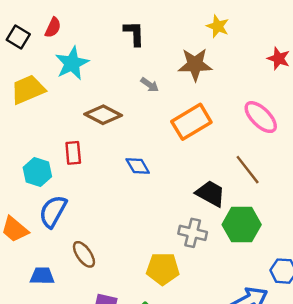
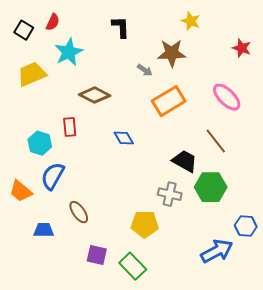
gray arrow: (150, 85) -> (145, 70), moved

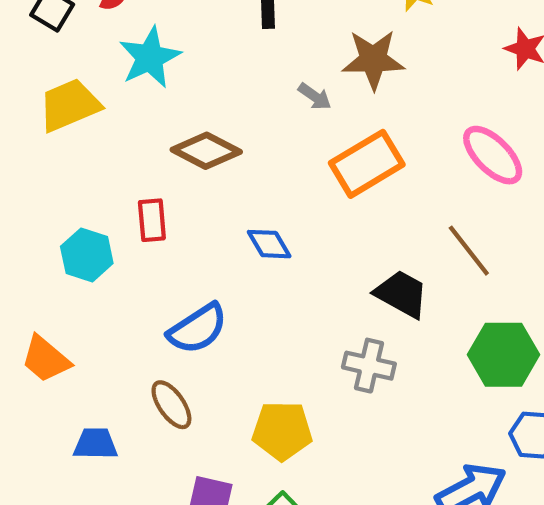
blue semicircle: (53, 176) -> (197, 329), moved, turned -152
green hexagon: (211, 187) -> (504, 355), moved
yellow pentagon: (145, 224) -> (282, 431), moved

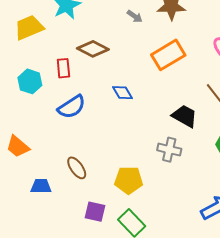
gray arrow: (315, 96) -> (135, 16), moved
red rectangle: (152, 220) -> (63, 68), moved
cyan hexagon: (87, 255) -> (30, 81), moved
blue semicircle: (197, 329) -> (72, 107), moved

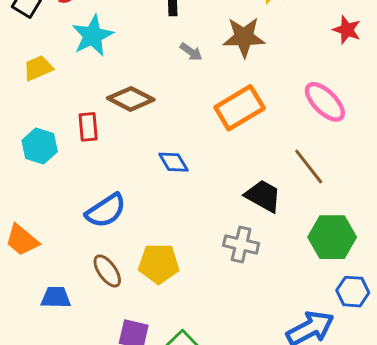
yellow trapezoid: (29, 27) -> (38, 68), size x0.7
blue semicircle: (72, 107) -> (106, 211), moved
yellow pentagon: (129, 180) -> (159, 264), moved

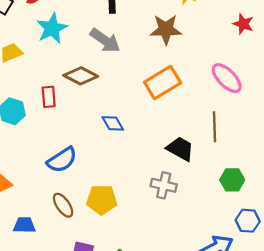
gray arrow: (191, 52) -> (105, 40), moved, size x1.8
brown line: (309, 167) -> (215, 127), turned 36
green hexagon: (332, 237) -> (232, 180), size x0.7

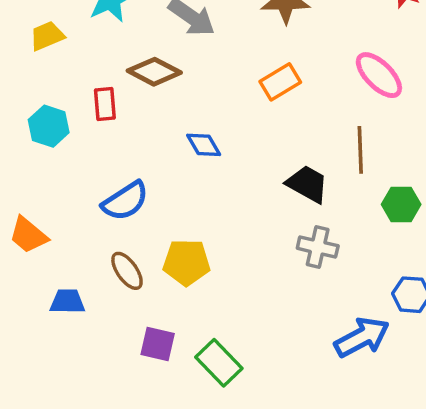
orange rectangle: (163, 82) -> (280, 82), size x0.7
green hexagon: (232, 180) -> (401, 204), moved
gray cross: (164, 185) -> (318, 247), moved

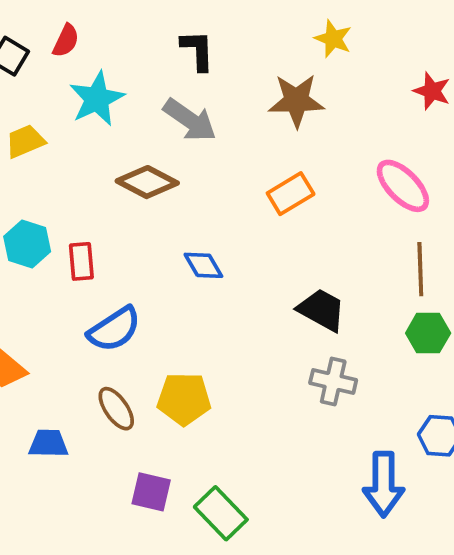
red rectangle: (105, 104) -> (81, 261), moved
brown line: (360, 150) -> (420, 269), moved
blue arrow: (362, 337) -> (384, 484), turned 118

